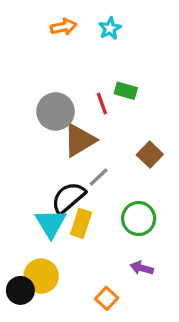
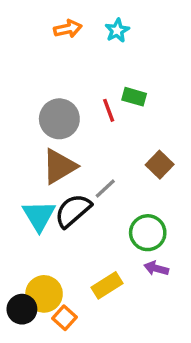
brown triangle: (79, 140) -> (59, 166), moved
cyan triangle: (51, 223) -> (39, 216), moved
yellow rectangle: (81, 223) -> (107, 285), moved, turned 40
purple arrow: (142, 268) -> (156, 268), moved
orange square: (107, 298) -> (64, 318), moved

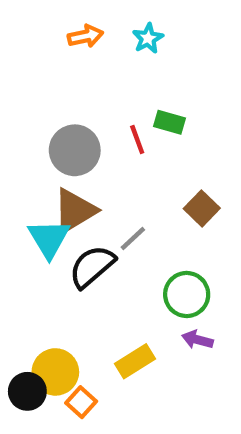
cyan triangle: (39, 216) -> (49, 239), moved

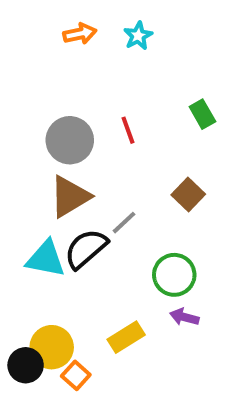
green rectangle: (169, 122) -> (202, 114), moved, turned 44
cyan triangle: (49, 239) -> (46, 259), moved, turned -48

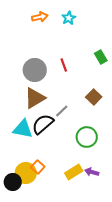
purple arrow: (184, 317) -> (92, 172), moved
yellow rectangle: (126, 337) -> (74, 172), moved
orange square: (76, 375) -> (38, 167), moved

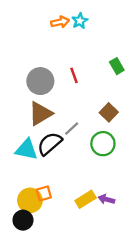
orange arrow: (40, 17) -> (60, 22), moved
green circle: (87, 137) -> (103, 144), moved
orange square: (38, 167) -> (44, 193), turned 32
black circle: (13, 182) -> (23, 220), moved

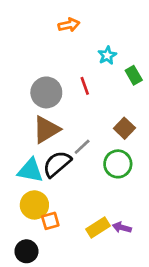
cyan star: (80, 21) -> (107, 55), moved
yellow circle: (30, 200) -> (34, 205), moved

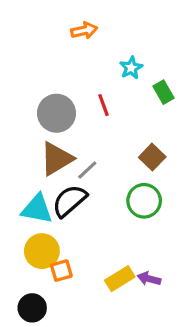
gray line: (82, 147) -> (87, 170), moved

